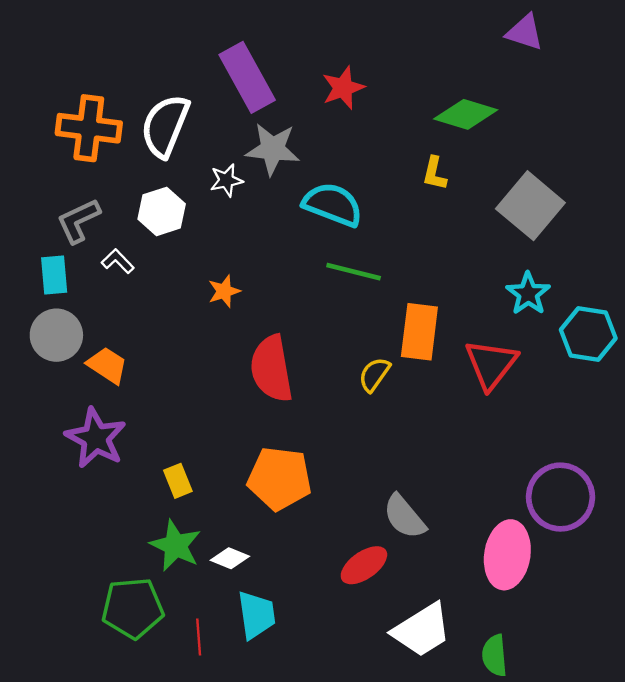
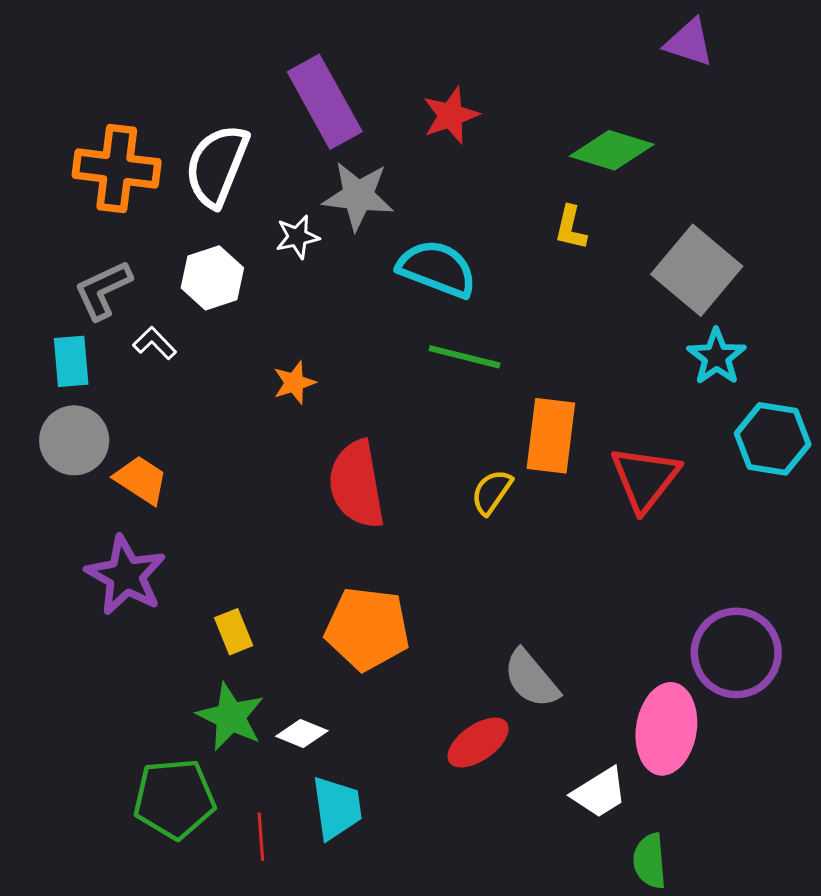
cyan star: (528, 294) -> (716, 357), moved
white trapezoid: (422, 630) -> (600, 793), moved, size x0.7

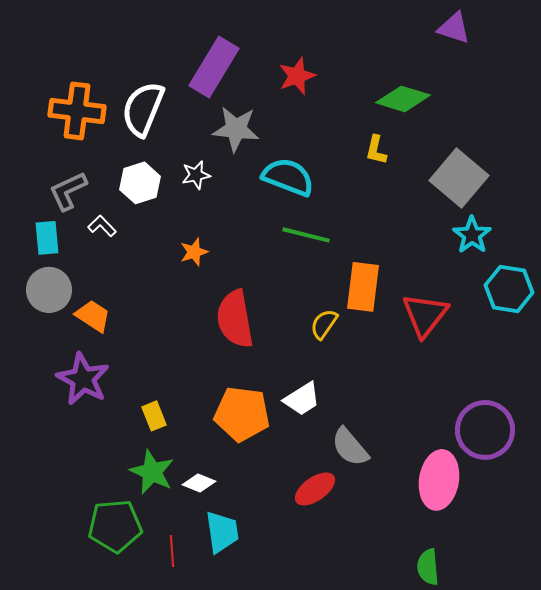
purple rectangle: (325, 102) -> (214, 67), turned 60
white star: (297, 237) -> (196, 175), moved
white trapezoid: (600, 793) -> (302, 399), moved

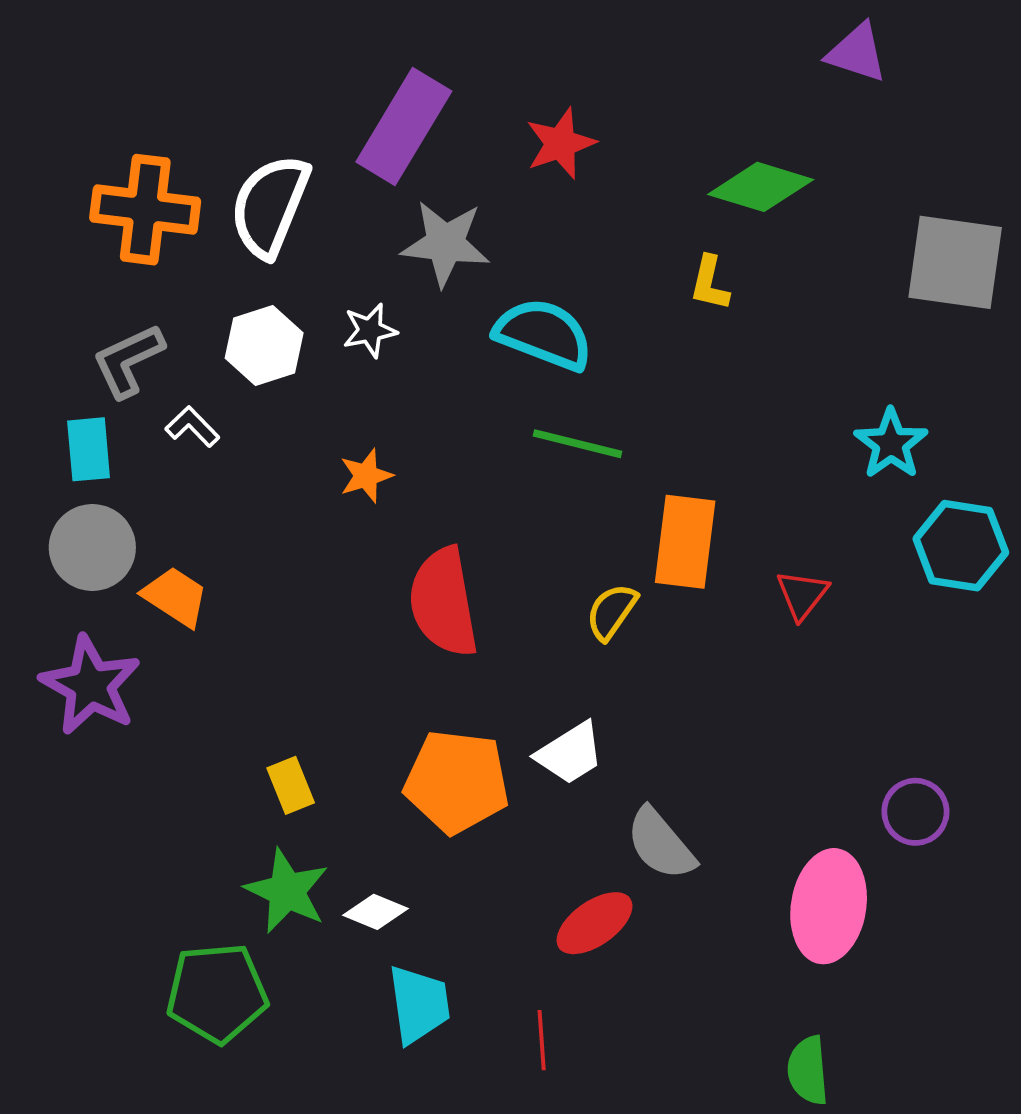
gray square: (459, 178) -> (955, 262), moved, turned -32
red triangle: (425, 315) -> (802, 595), size x0.6
purple star: (83, 379) -> (90, 685), moved
purple circle: (485, 430) -> (915, 812), size x0.6
red line: (172, 551) -> (542, 1040), moved

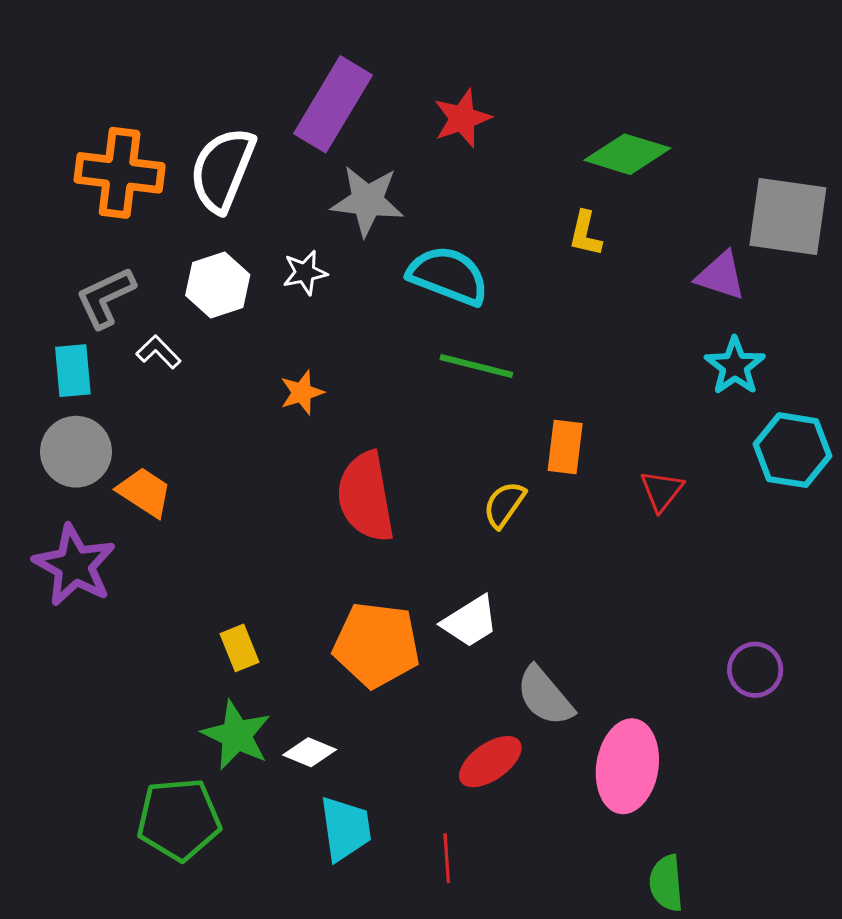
purple triangle: (857, 53) -> (721, 276), moved
orange rectangle: (685, 542) -> (565, 447), size x0.7
pink ellipse: (829, 906) -> (627, 766), moved

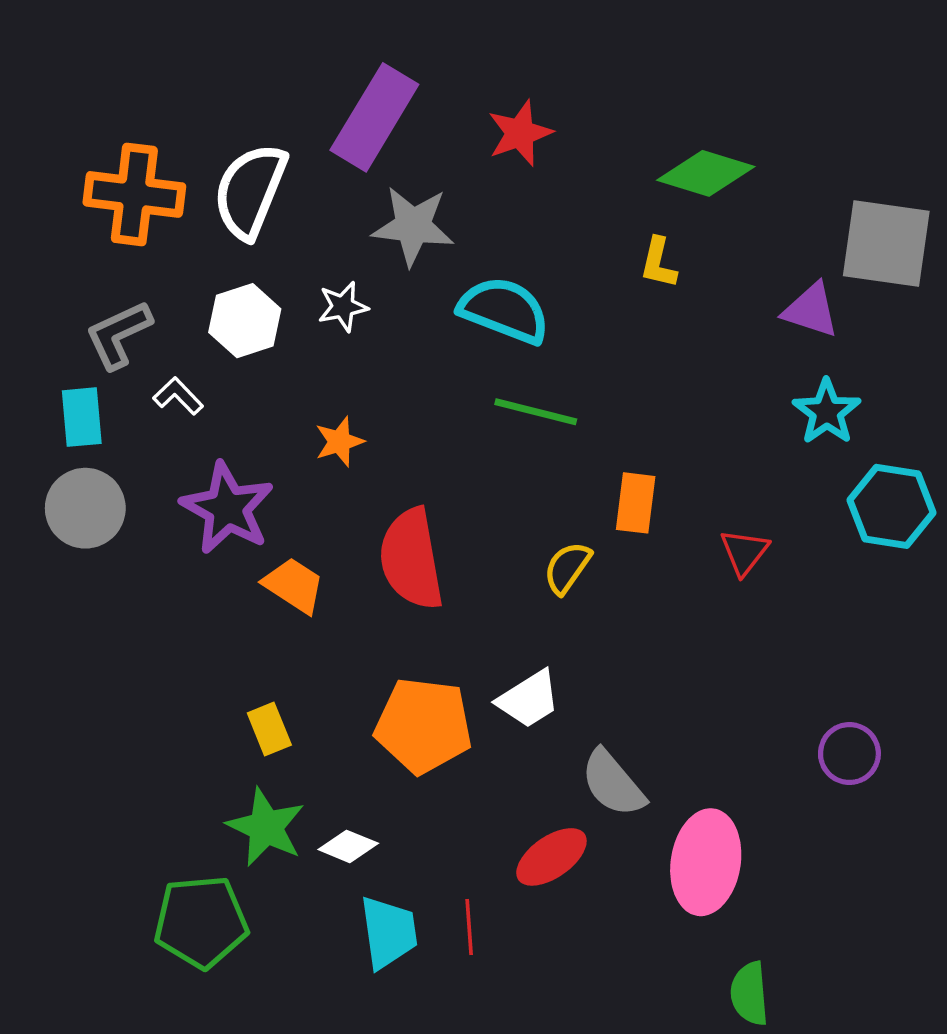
orange trapezoid: (145, 492) -> (294, 585), moved
purple star: (74, 565) -> (227, 508), moved
red line: (447, 858) -> (469, 927), moved

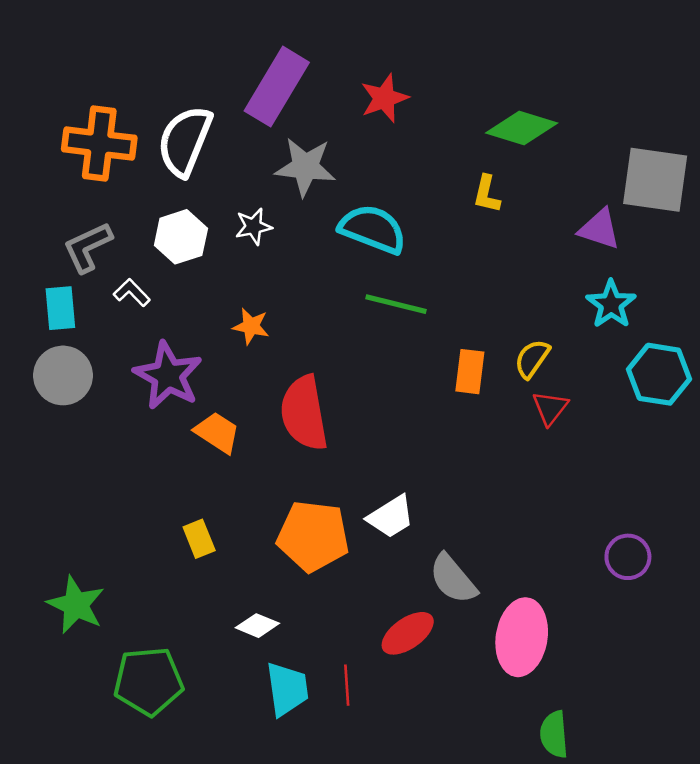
orange star: (339, 442) -> (251, 326), turned 30
yellow semicircle: (567, 568) -> (532, 359), moved
green star: (266, 827) -> (76, 605), moved

